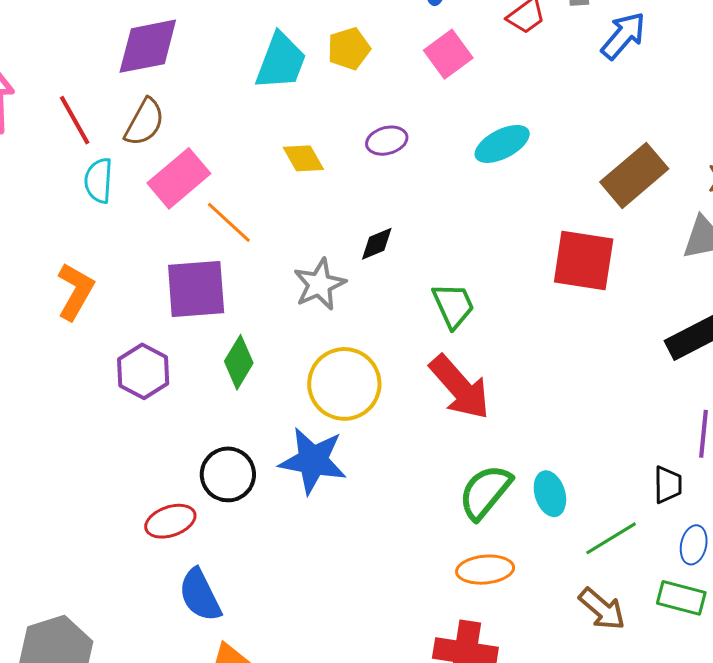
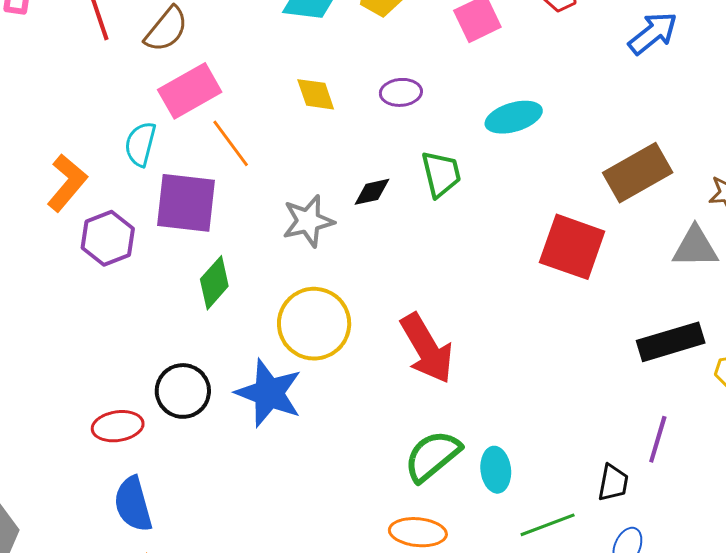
cyan semicircle: (98, 181) -> (140, 144), moved
green trapezoid: (453, 305) -> (441, 174), moved
purple hexagon: (143, 371) -> (108, 238), moved

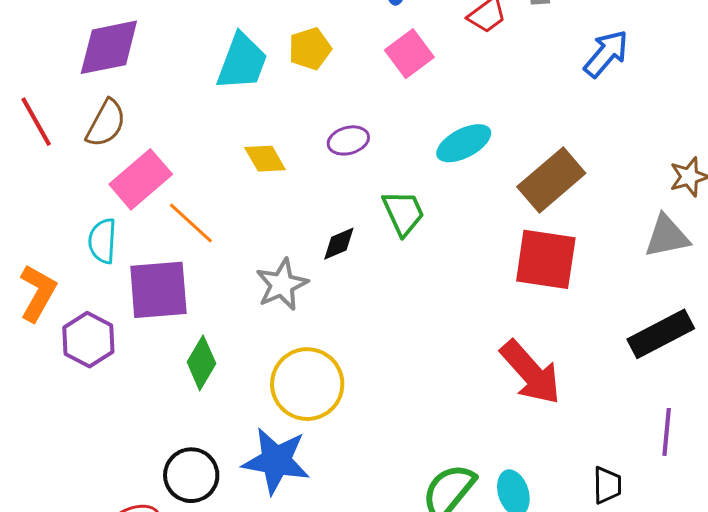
blue arrow: (653, 33) -> (606, 54), moved
brown rectangle: (638, 173) -> (551, 180), moved
red arrow: (427, 348) -> (531, 372), moved
black trapezoid: (613, 483) -> (607, 485), moved

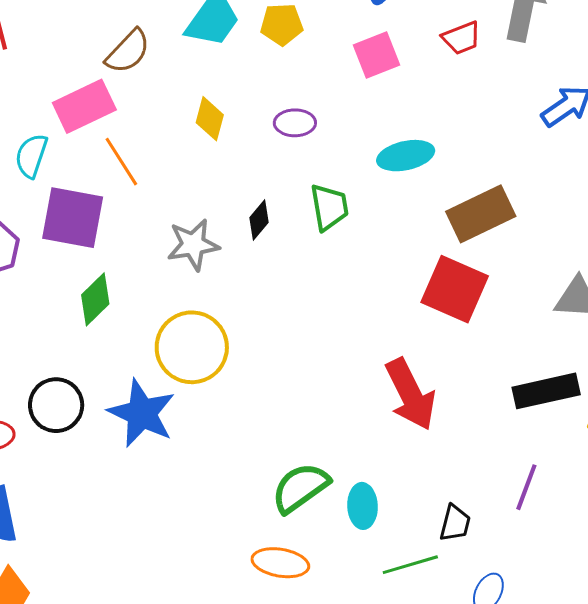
brown semicircle: (106, 123) -> (128, 51), moved
yellow diamond: (265, 159) -> (210, 119), turned 30
black diamond: (339, 244) -> (259, 220), turned -42

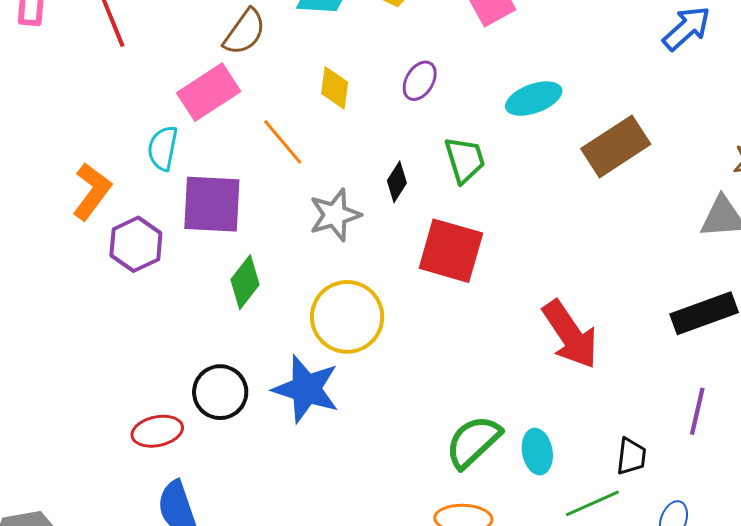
purple ellipse: (295, 123) -> (420, 81), turned -51
orange line: (121, 162) -> (283, 142), moved
red square: (455, 289) -> (451, 251), moved

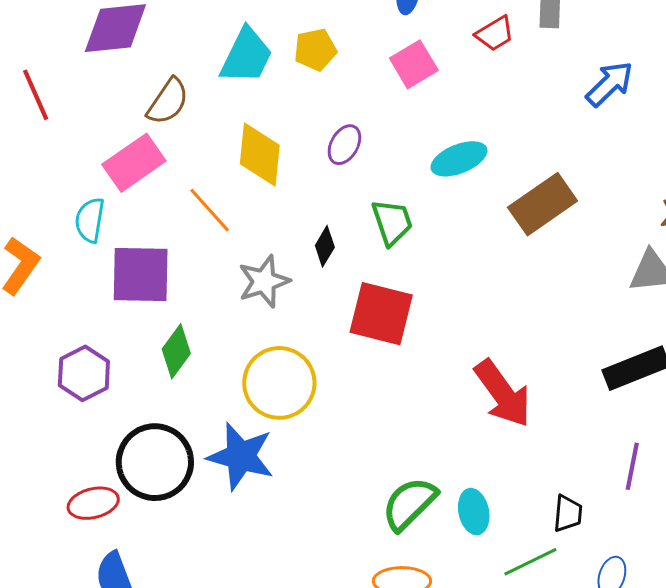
yellow diamond: (335, 88) -> (260, 154), size x1.5
purple hexagon: (136, 244) -> (84, 373), moved
black circle: (220, 392) -> (155, 462), size x1.4

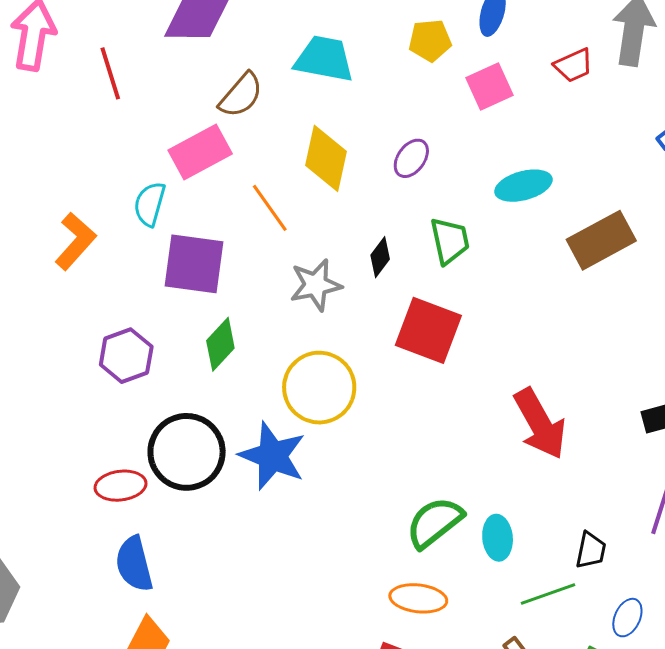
yellow pentagon: (315, 50) -> (430, 40), moved
cyan trapezoid: (246, 56) -> (324, 59), turned -112

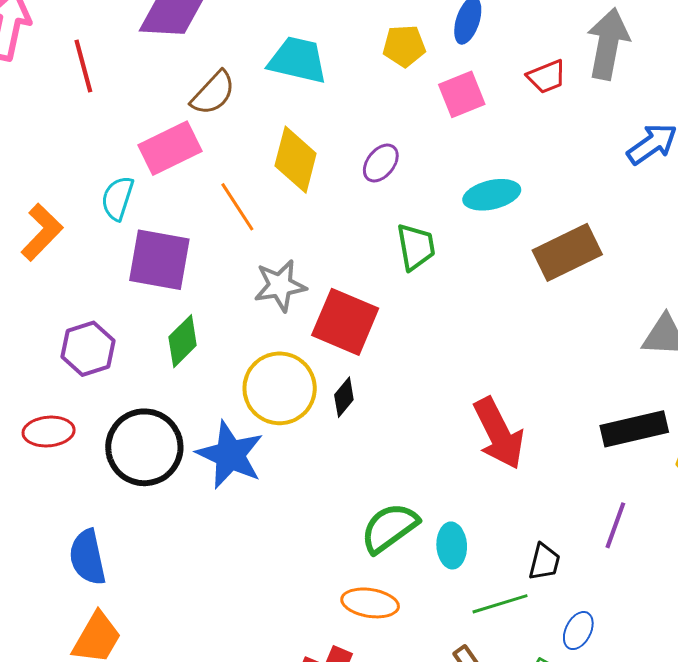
black diamond: (380, 257) -> (344, 397), moved
red square: (428, 330) -> (345, 322), moved
red ellipse: (121, 486) -> (49, 432), moved

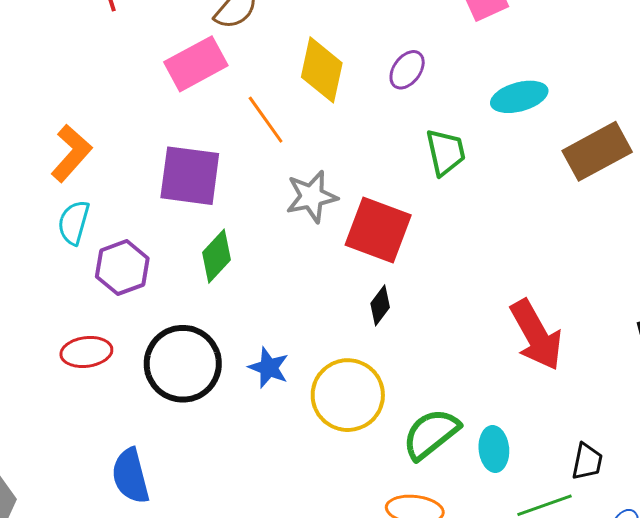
cyan semicircle: (118, 198) -> (74, 223), moved
yellow circle: (280, 388) -> (348, 395), moved
blue star: (230, 455) -> (269, 368), size x0.6

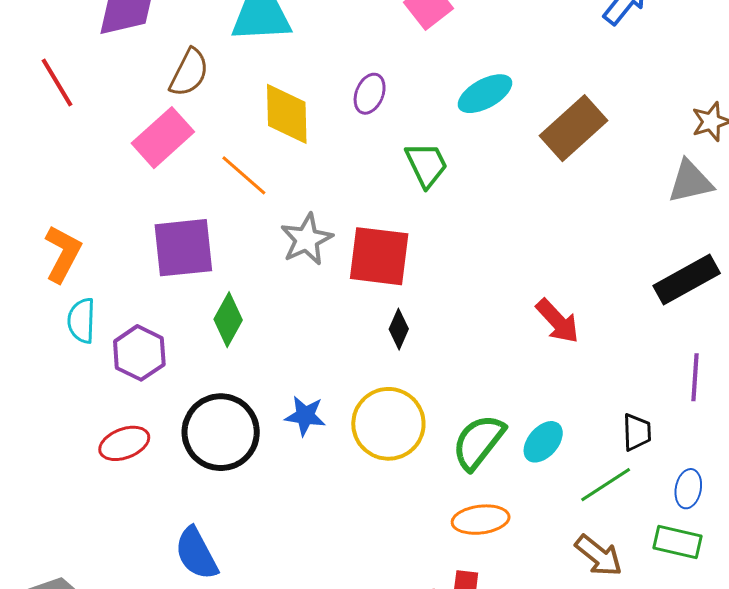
red arrow: (536, 335) -> (557, 321), size x0.7
cyan ellipse: (494, 449) -> (543, 442), turned 60

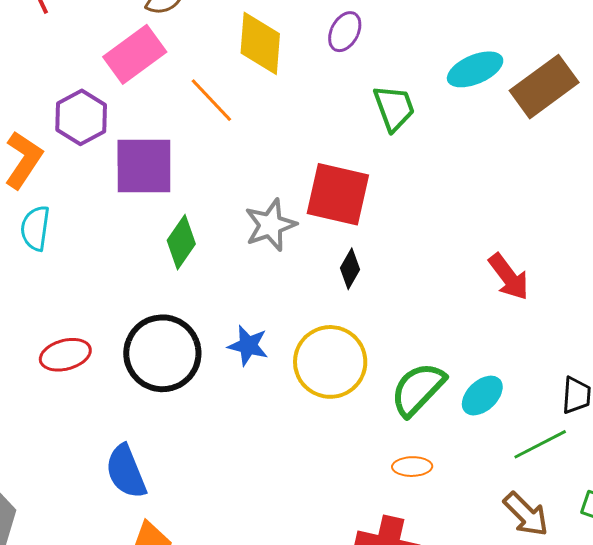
cyan ellipse: (485, 94) -> (475, 69), moved
gray star: (307, 239) -> (270, 225), moved
purple hexagon: (139, 353) -> (81, 117), moved
orange ellipse: (481, 520) -> (412, 467), size x0.7

